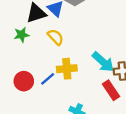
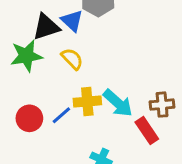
green star: (22, 35) -> (26, 56), size x1.5
cyan arrow: (103, 62) -> (118, 103), moved

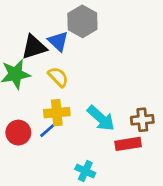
yellow cross: (87, 102) -> (57, 113), moved
red rectangle: (147, 131) -> (128, 144), turned -65

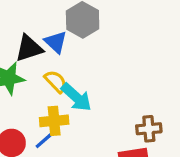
cyan arrow: (101, 118) -> (76, 97), moved

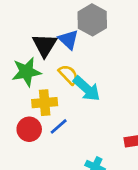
black triangle: (29, 48) -> (45, 45), turned -40
yellow cross: (54, 121) -> (45, 103), moved

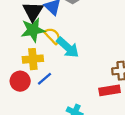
green star: (26, 72) -> (33, 30), moved

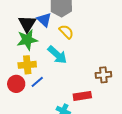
yellow semicircle: (53, 36) -> (66, 32), moved
red rectangle: (110, 90) -> (82, 96), moved

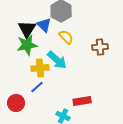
yellow cross: (27, 65) -> (40, 68), moved
brown cross: (103, 75) -> (100, 47), moved
red circle: (16, 84) -> (16, 103), moved

